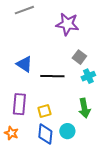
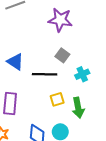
gray square: (79, 57) -> (62, 55), moved
yellow square: (44, 111) -> (57, 99), moved

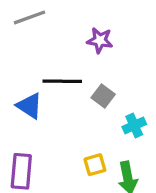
purple star: (60, 20) -> (100, 40), size x0.7
black line: (45, 74) -> (62, 81), moved

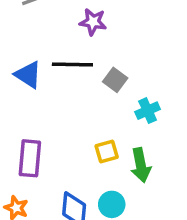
purple star: (100, 40) -> (93, 22), moved
blue triangle: (29, 106) -> (28, 75), moved

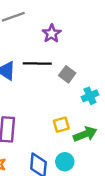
purple star: (93, 22) -> (52, 34), turned 30
green arrow: (141, 165) -> (85, 134), turned -100

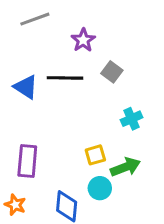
gray square: (67, 74) -> (112, 72), moved
cyan circle: (65, 162) -> (100, 188), moved

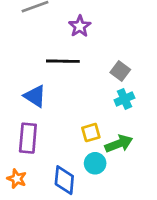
gray square: (112, 72) -> (120, 71), moved
blue triangle: (26, 87) -> (35, 96), moved

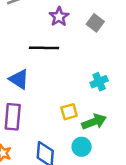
gray square: (120, 71) -> (95, 23), moved
cyan circle: (95, 163) -> (82, 147), moved

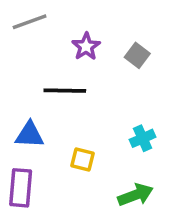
blue triangle: (19, 79) -> (30, 135), turned -30
yellow square: (69, 112) -> (82, 160), moved, turned 30

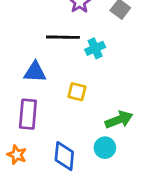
cyan cross: (143, 138) -> (95, 48), moved

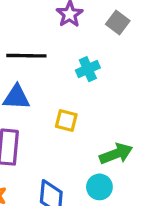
black line: (63, 37) -> (26, 56), moved

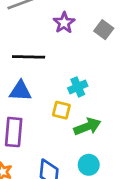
cyan cross: (88, 69) -> (78, 87), moved
green arrow: (116, 154) -> (87, 127), moved

